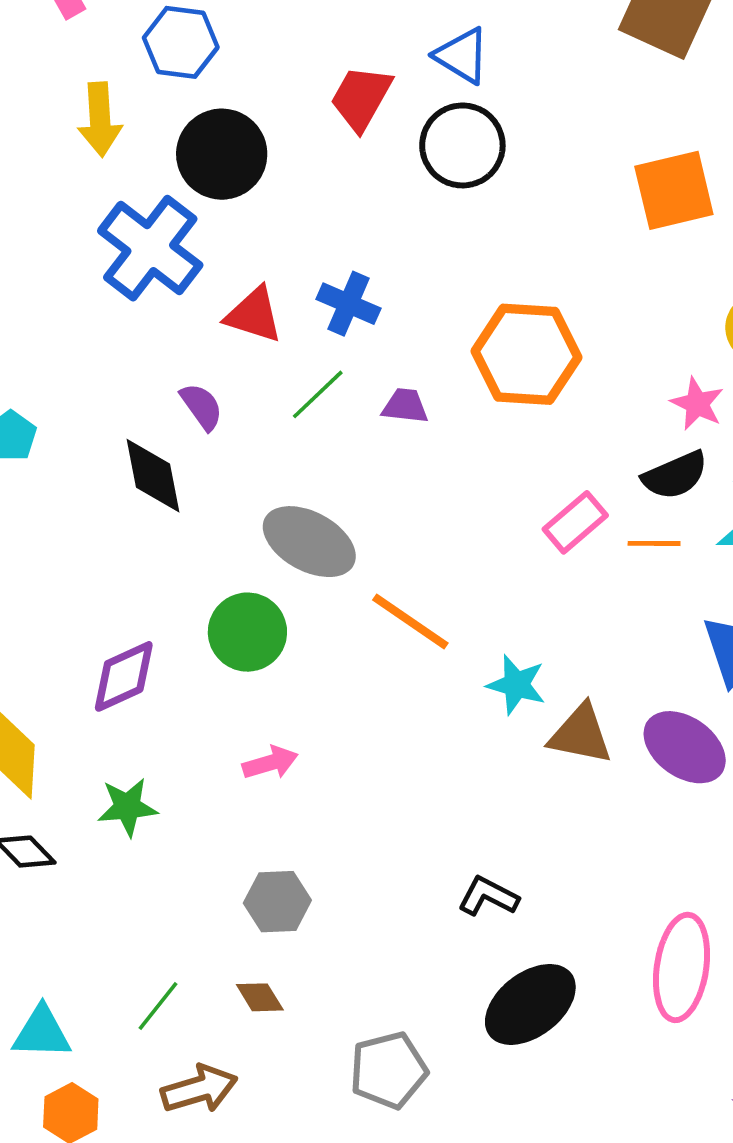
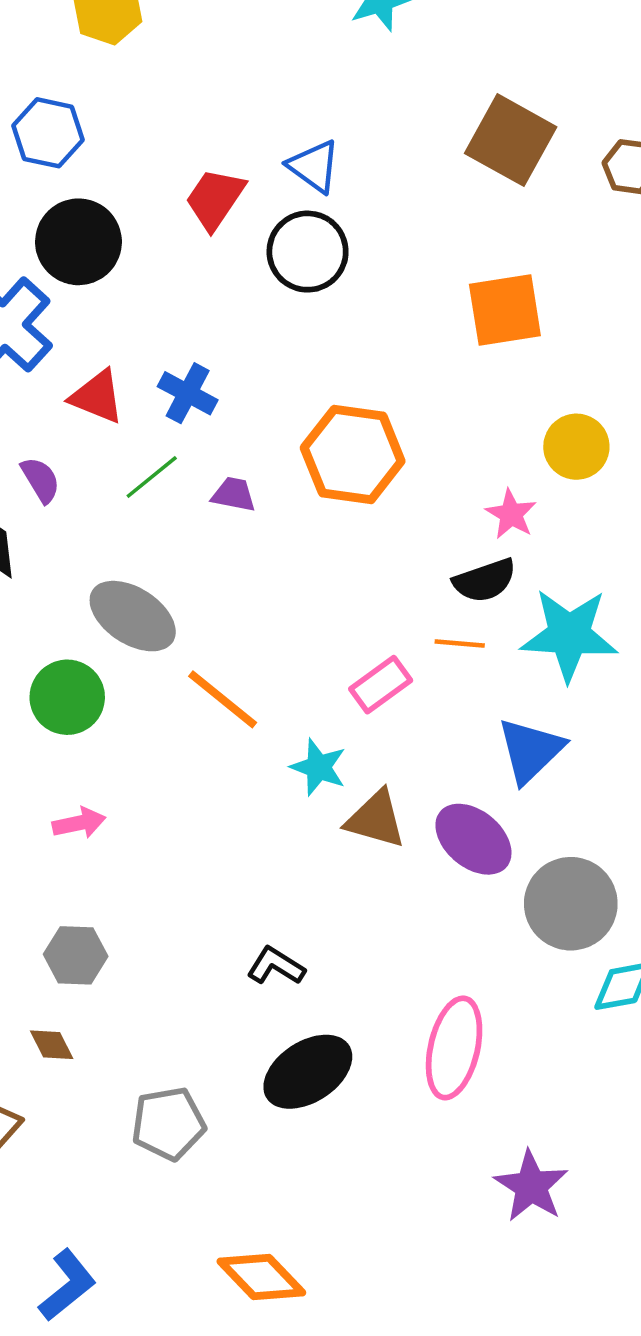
pink rectangle: (575, 522) -> (381, 685), moved

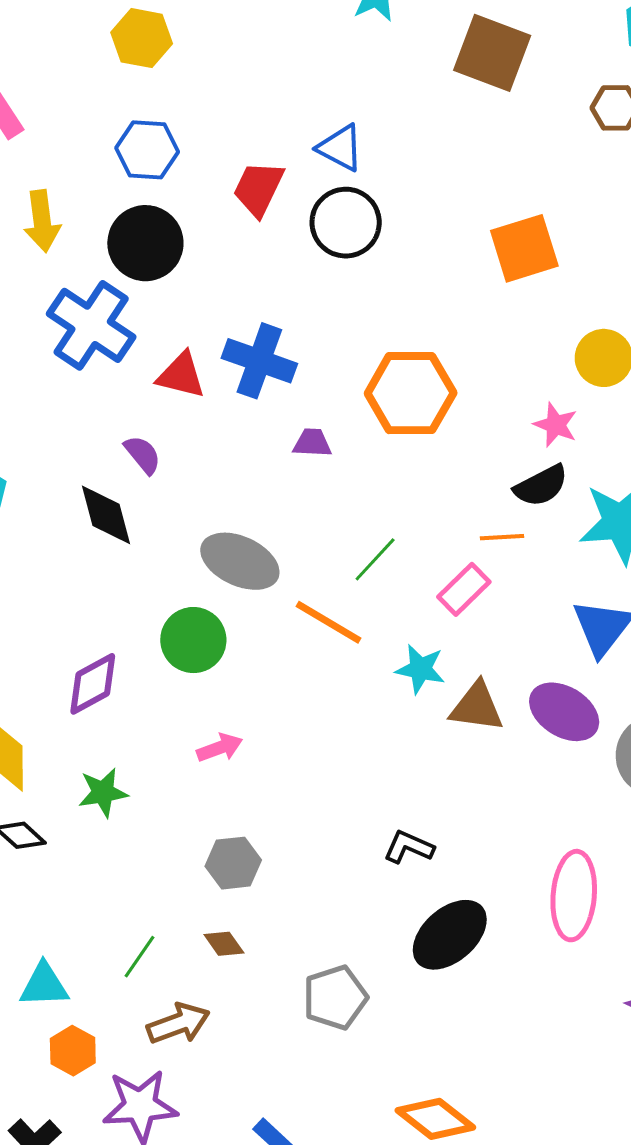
blue hexagon: (48, 133) -> (147, 150), moved
brown square: (511, 140) -> (492, 53), moved
blue cross: (188, 393) -> (259, 361), size x1.4
green line: (152, 477) -> (375, 559), moved
orange line: (460, 643) -> (502, 537), moved

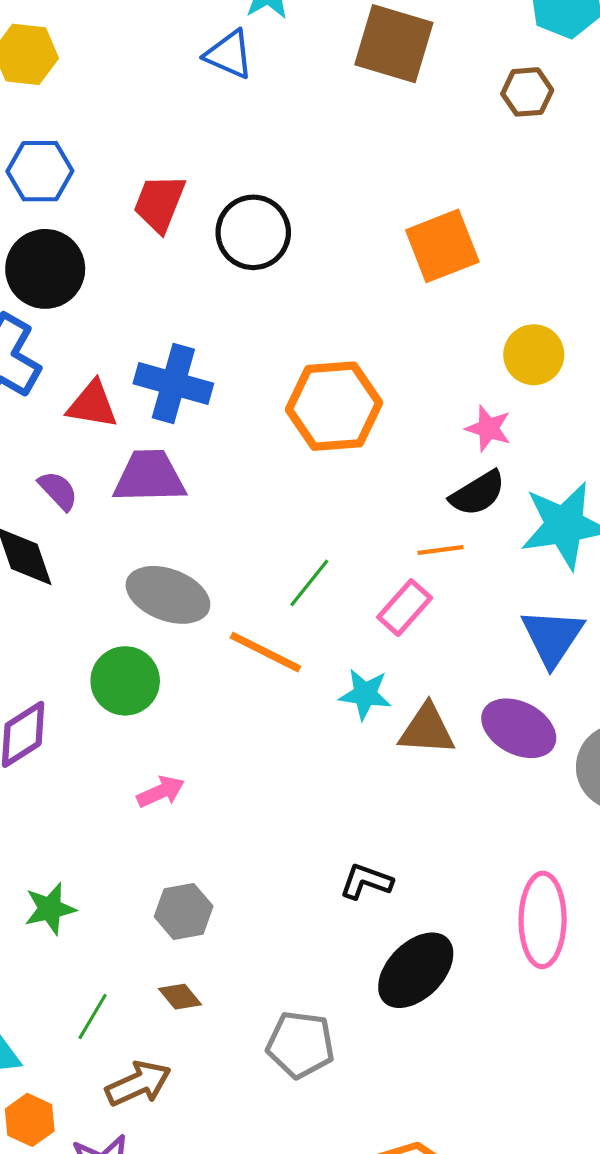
blue triangle: (340, 148) -> (229, 54), moved
purple trapezoid: (312, 443) -> (149, 477), moved, size x1.8
green star: (103, 792) -> (50, 909), moved
gray pentagon: (335, 997) -> (300, 1045), turned 30

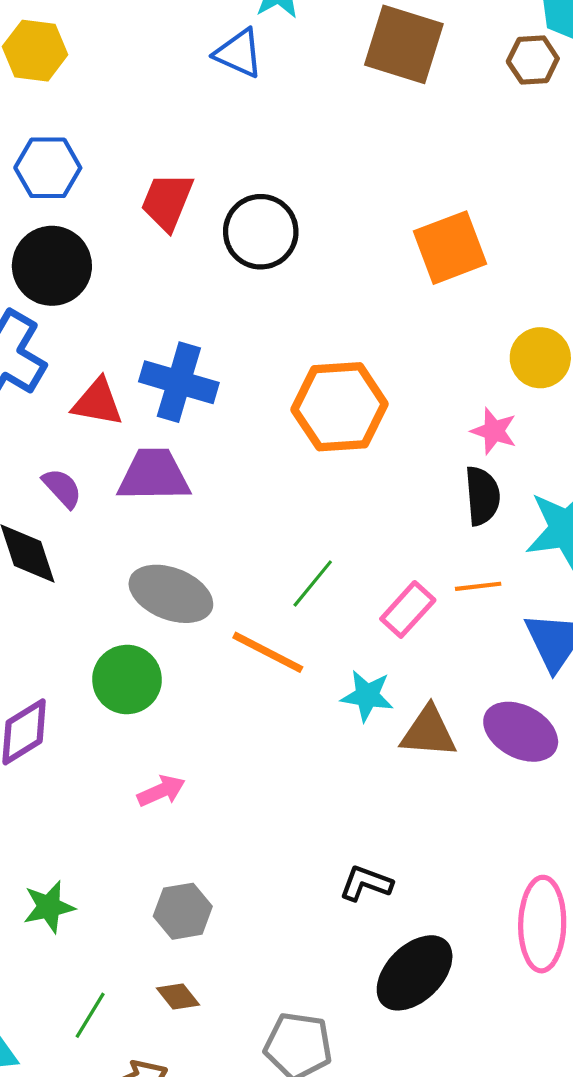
brown hexagon: (527, 92) -> (533, 60), moved
black semicircle: (478, 493) -> (482, 496), turned -64
orange line: (441, 550) -> (478, 586), moved

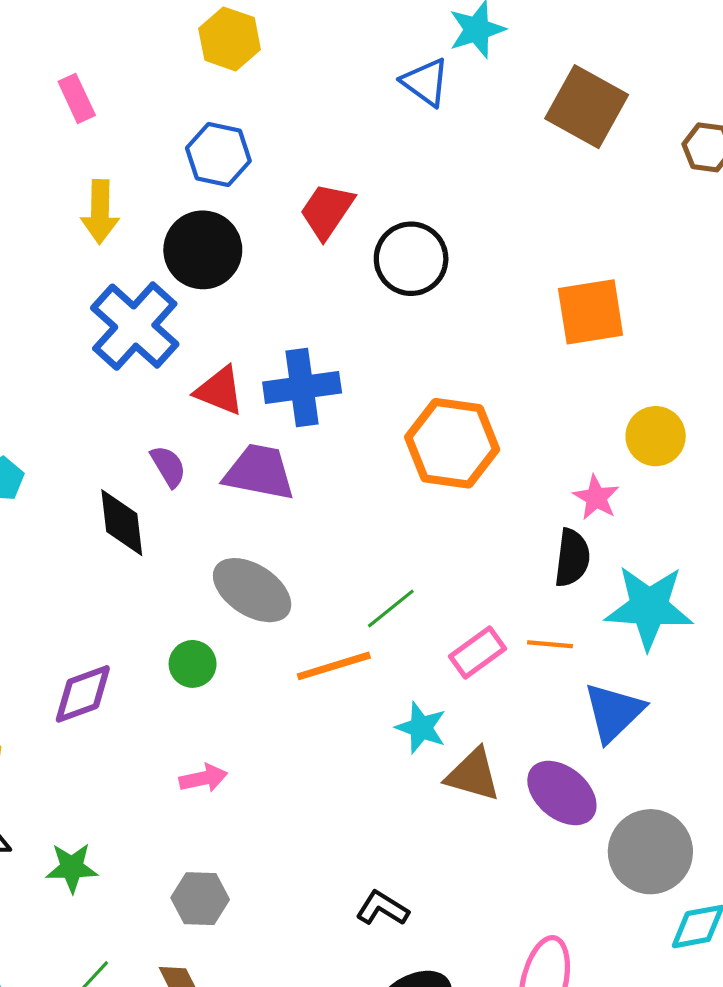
blue cross: (179, 382) -> (302, 388), turned -36
orange line: (268, 652) -> (334, 666), turned -56
green circle: (127, 679) -> (193, 664), size x0.7

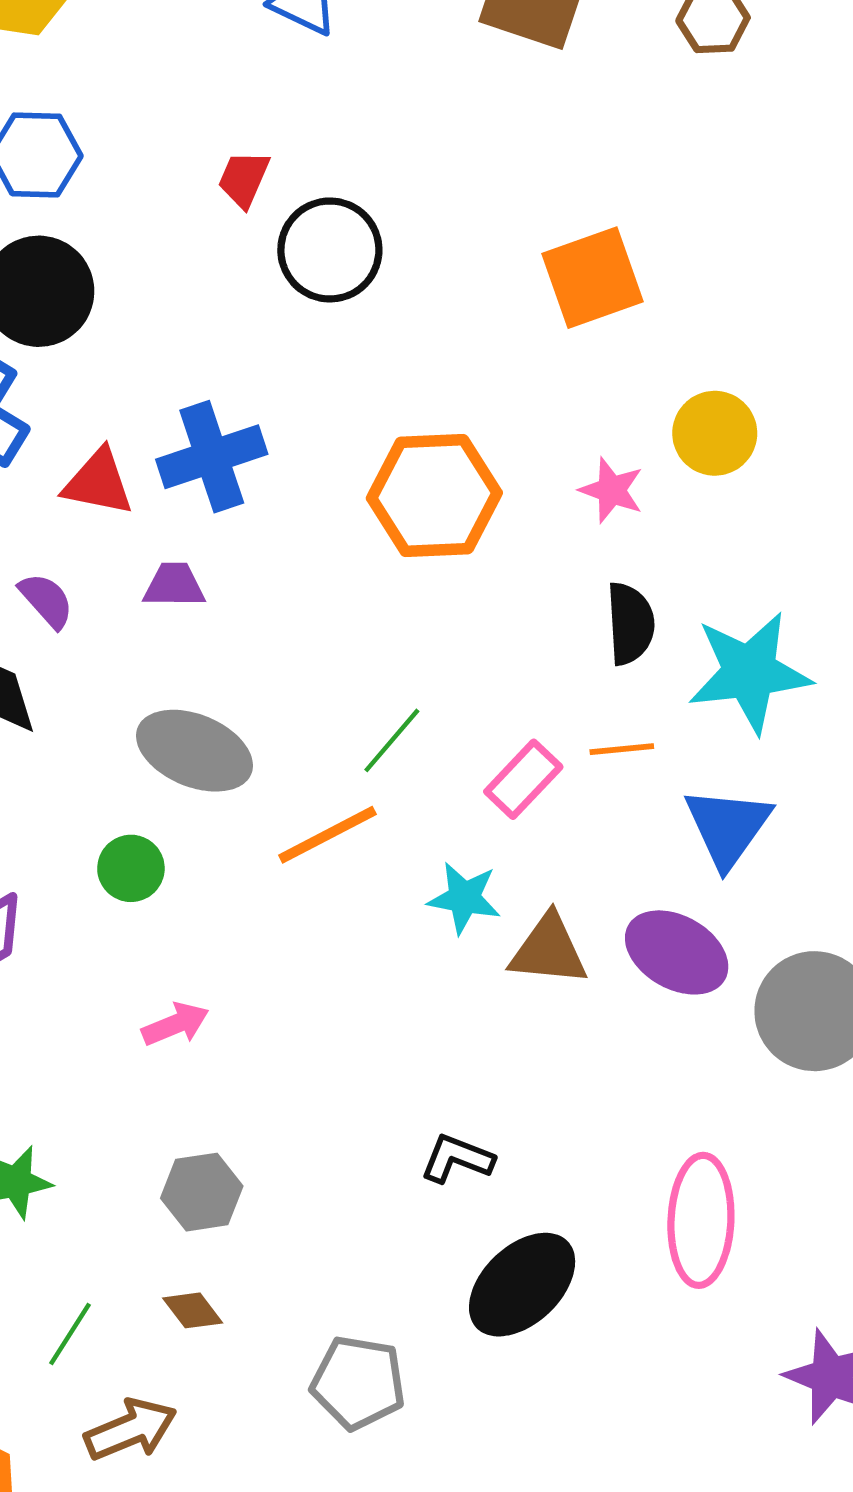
red trapezoid: (327, 211) -> (244, 179), moved, size x0.7
purple trapezoid: (259, 472) -> (174, 585), size x0.6
pink star: (596, 497) -> (612, 490), moved

